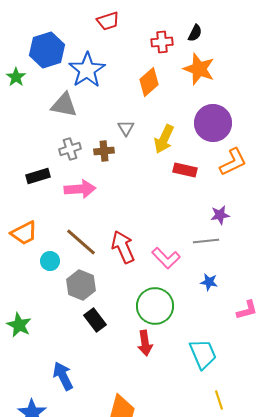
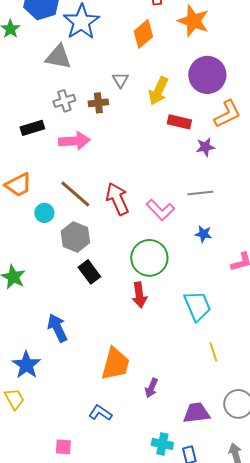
purple star: (220, 215) -> (205, 147), moved

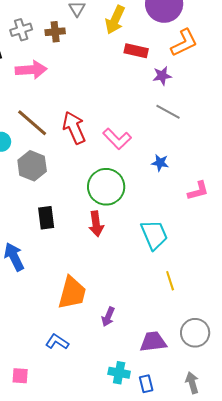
gray line: (200, 193) -> (168, 112), moved, turned 35
black rectangle: (89, 272) -> (46, 218), moved, turned 30

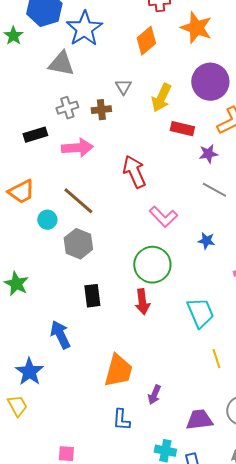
red arrow: (74, 128) -> (134, 172), moved
blue L-shape: (57, 342) -> (121, 420), moved, turned -120

